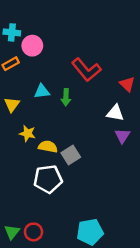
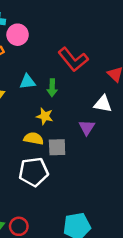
yellow star: (27, 133) -> (45, 116), moved
purple triangle: (122, 136) -> (87, 127), moved
gray square: (71, 155) -> (57, 147), turned 30

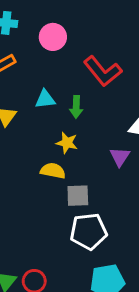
pink circle: (18, 35) -> (53, 37), moved
gray square: (57, 147) -> (78, 196), moved
white pentagon: (34, 172) -> (89, 231), moved

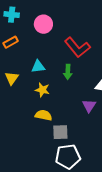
green arrow: (76, 107) -> (68, 72), moved
yellow star: (67, 143) -> (42, 90), moved

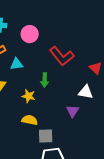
cyan triangle: (38, 66) -> (17, 64), moved
green arrow: (68, 72) -> (45, 80), moved

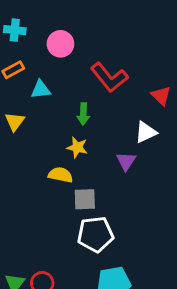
white triangle: (86, 92) -> (146, 132), turned -35
yellow star: (29, 96) -> (77, 147), moved

